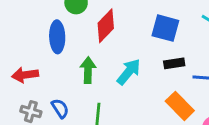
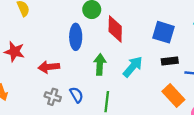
red diamond: (106, 26) -> (115, 29), turned -44

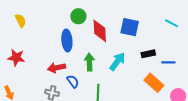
blue square: (163, 32) -> (130, 27), moved
red arrow: (49, 67) -> (56, 68), moved
blue semicircle: (76, 95) -> (73, 81), moved

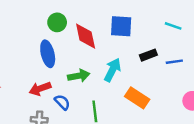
cyan line: (172, 23) -> (173, 26), moved
green arrow: (89, 62) -> (79, 76), turned 90
orange rectangle: (154, 83) -> (137, 98), moved

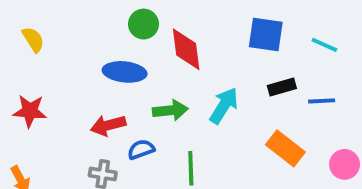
blue square: (121, 26) -> (266, 35), moved
blue ellipse: (48, 54) -> (125, 72), turned -75
orange rectangle: (137, 98) -> (285, 148), moved
blue semicircle: (62, 102) -> (141, 149), turned -70

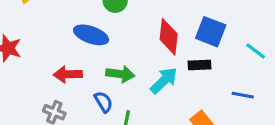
red diamond: (186, 49) -> (169, 37), moved
black rectangle: (282, 87) -> (199, 65), moved
blue semicircle: (141, 149) -> (104, 102), moved, turned 65

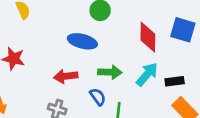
black rectangle: (199, 65) -> (175, 81), moved

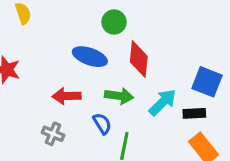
blue square: (183, 30) -> (207, 82), moved
red diamond: (148, 37) -> (139, 59), moved

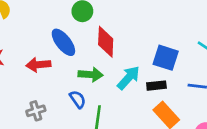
blue ellipse: (90, 57) -> (63, 42), turned 36
red arrow: (67, 96) -> (38, 65), moved
gray cross: (53, 134) -> (36, 111), turned -36

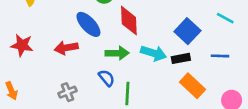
blue square: (166, 58) -> (187, 31), turned 30
cyan arrow: (129, 78) -> (154, 53), turned 70

